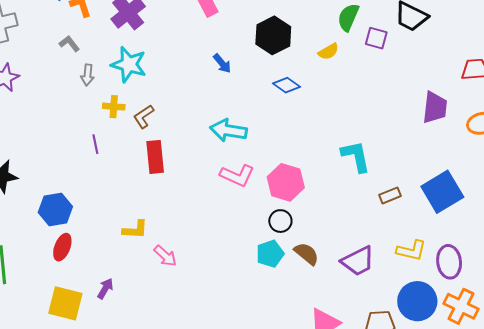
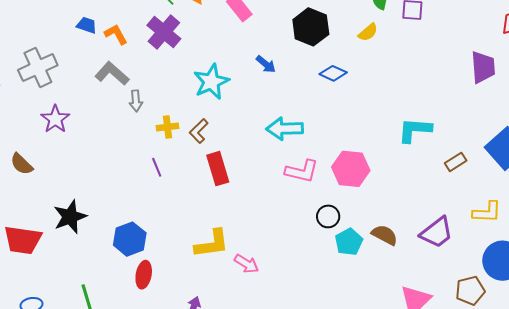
gray L-shape: (69, 44) -> (112, 73), size x1.6
cyan star: (129, 64) -> (211, 82), moved, turned -30
cyan L-shape: (356, 156) -> (415, 130), turned -63
black circle: (280, 221) -> (328, 216), moved
yellow L-shape: (135, 230) -> (212, 244), size x1.4

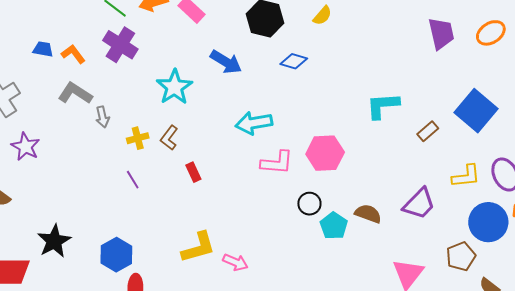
blue arrow: (266, 64) -> (226, 62), size x1.5
red rectangle: (218, 169) -> (193, 172), size x0.6

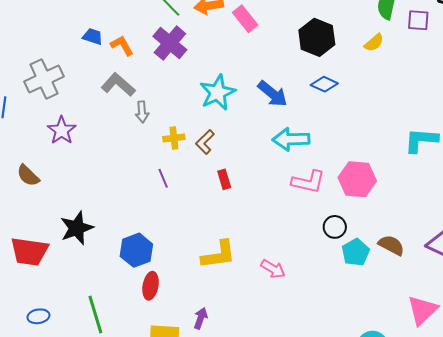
blue diamond: (294, 61) -> (324, 84), moved
blue arrow: (226, 62) -> (273, 94), moved
pink arrow: (235, 262) -> (273, 269), moved

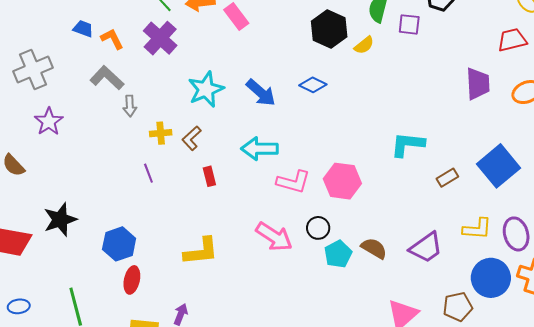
black hexagon: (317, 37) -> (329, 29), moved
cyan arrow: (291, 139) -> (260, 149), moved
pink arrow: (273, 269) -> (274, 237), moved, size x1.5

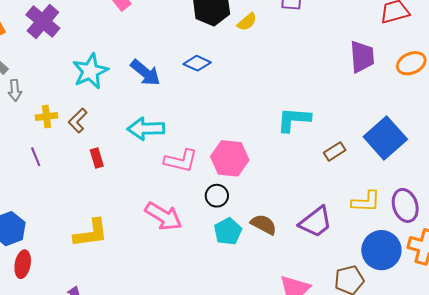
black circle: (318, 228) -> (217, 196), moved

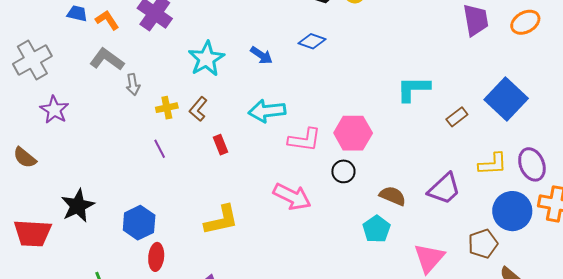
blue arrow: (145, 73) -> (261, 55), size x0.7
cyan pentagon: (228, 231) -> (376, 229), moved

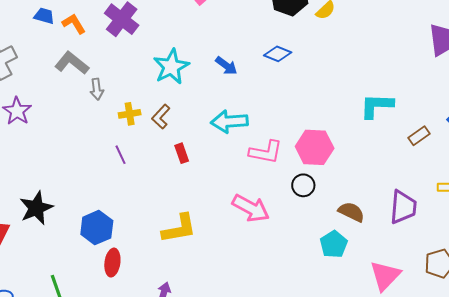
purple trapezoid: (444, 189) -> (403, 207), turned -45

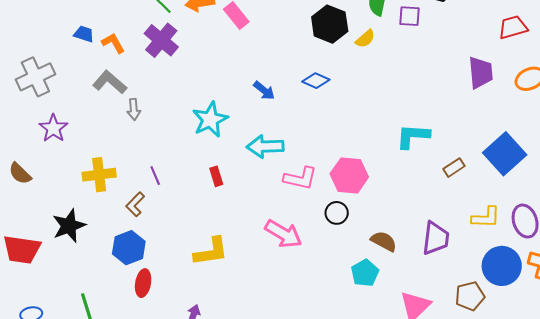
cyan star: (171, 67) -> (210, 120), moved
yellow cross: (130, 114) -> (99, 175), moved, size x1.5
brown L-shape: (161, 117) -> (135, 204), moved

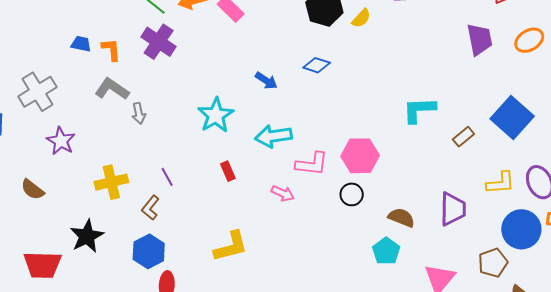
orange L-shape: (113, 43) -> (111, 50), turned 30
pink arrow: (283, 234) -> (283, 193), moved, size x0.6

